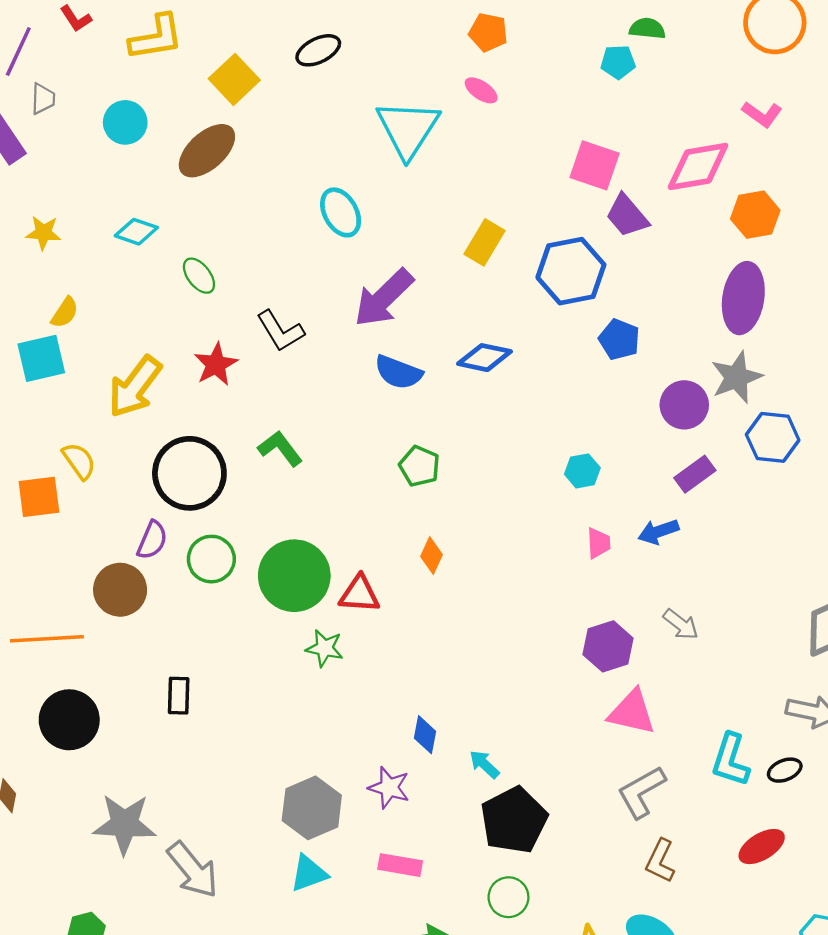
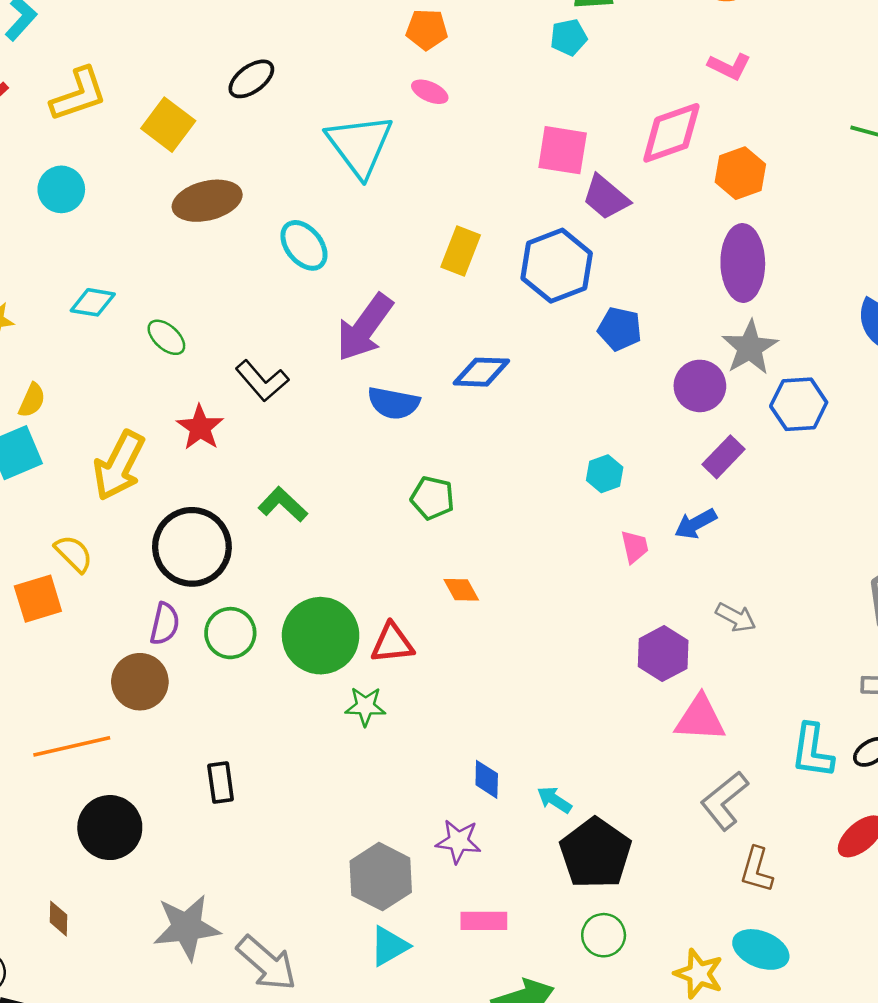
brown ellipse: (207, 151) -> (207, 201), moved, turned 38
orange diamond: (432, 556) -> (461, 590), turned -44

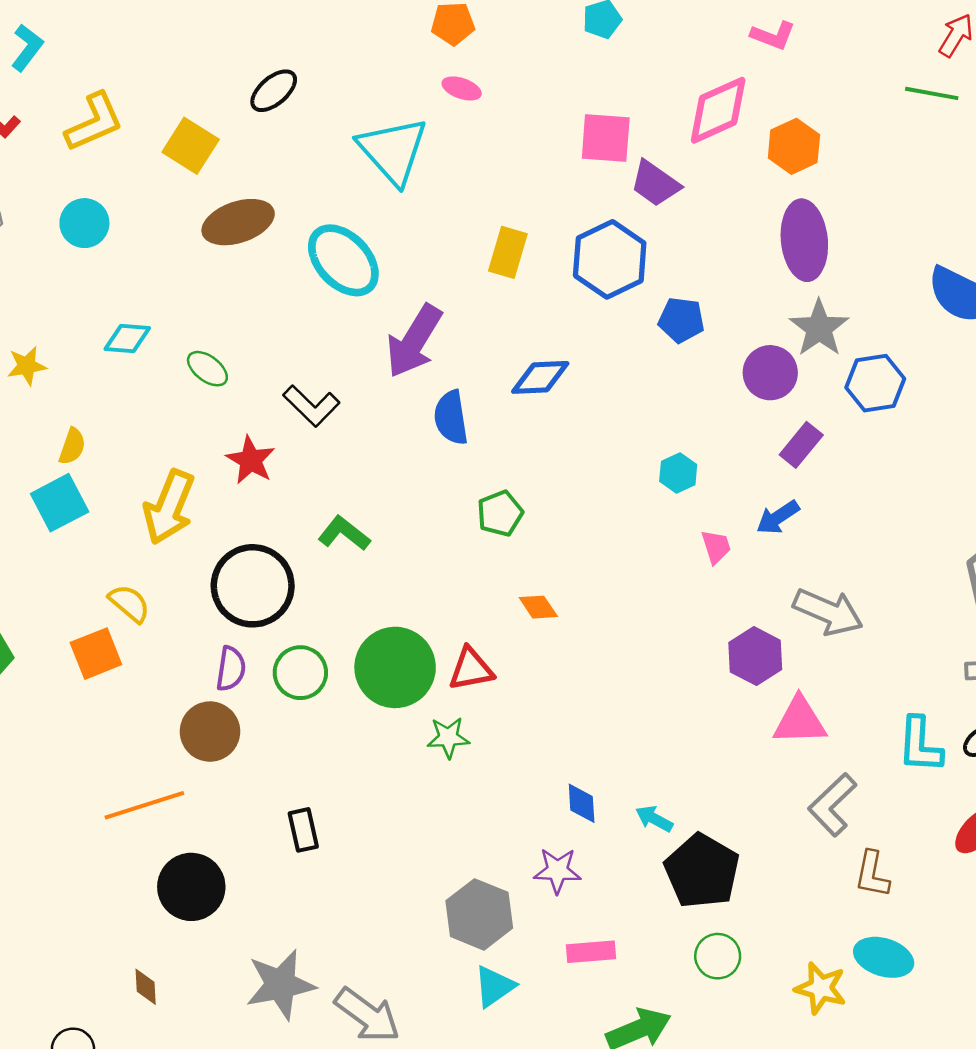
cyan ellipse: (304, 245) -> (343, 260), size x1.4
blue semicircle: (393, 403) -> (451, 418), turned 75
green pentagon: (432, 498) -> (500, 513), turned -30
gray arrow: (736, 617) -> (828, 612), size x1.6

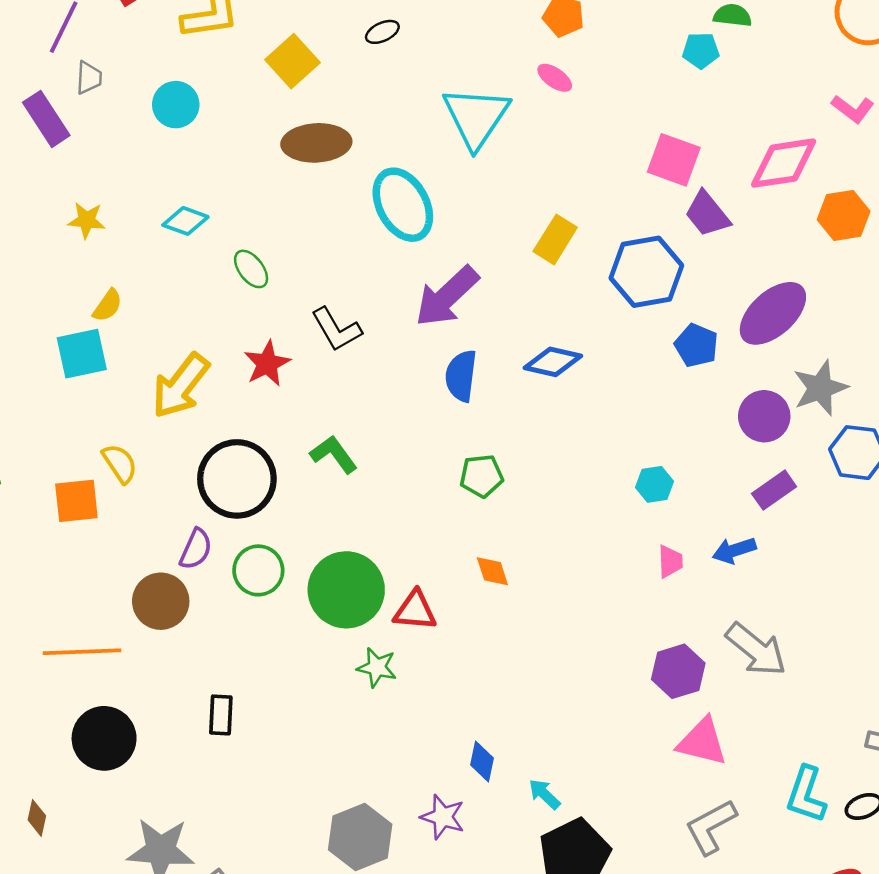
black ellipse: (274, 91) -> (382, 32), size x0.7
purple ellipse: (804, 240) -> (773, 313), moved, turned 38

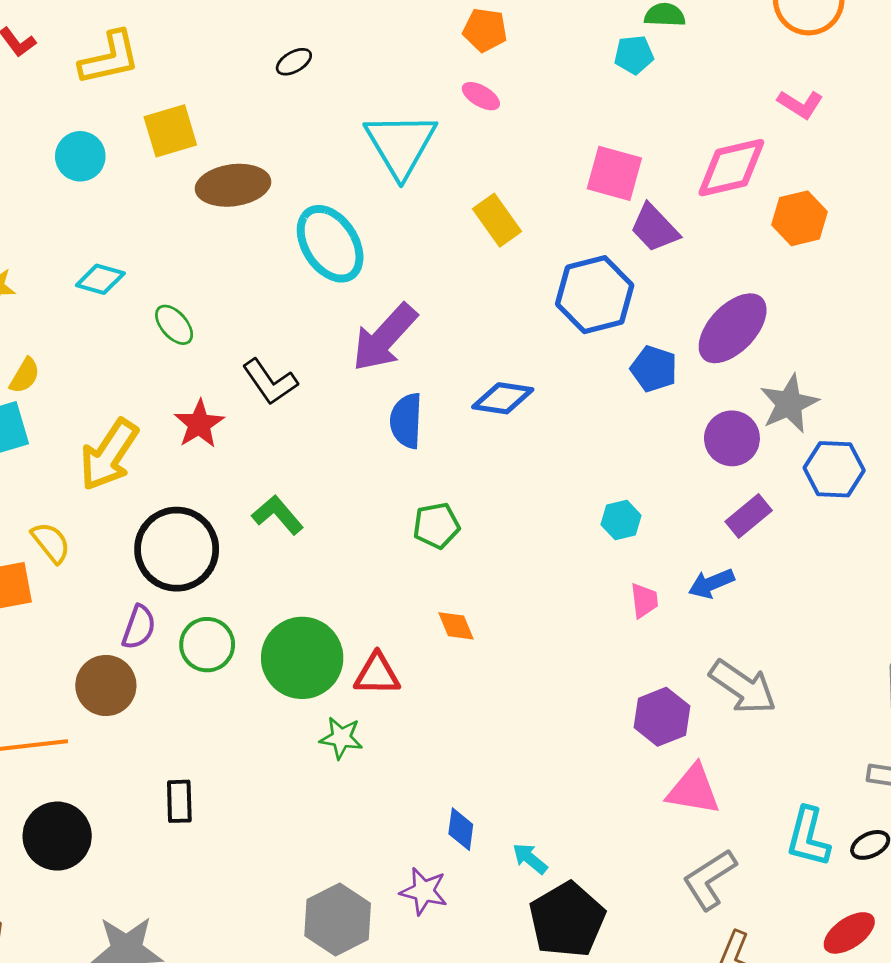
yellow square: (292, 61) -> (170, 131), moved, turned 30
yellow rectangle: (555, 239) -> (497, 220), moved, turned -63

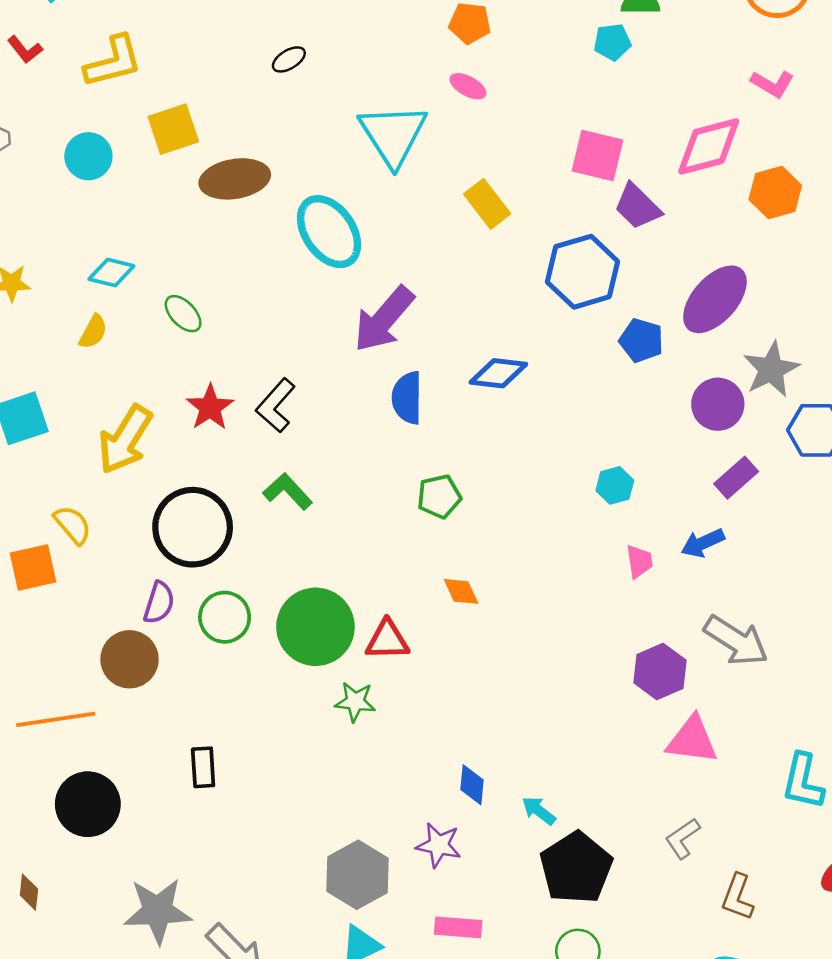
yellow semicircle: (25, 376) -> (93, 332), moved
black L-shape: (270, 382) -> (276, 405), moved, turned 78
gray L-shape: (709, 879) -> (682, 838), moved, size x0.7

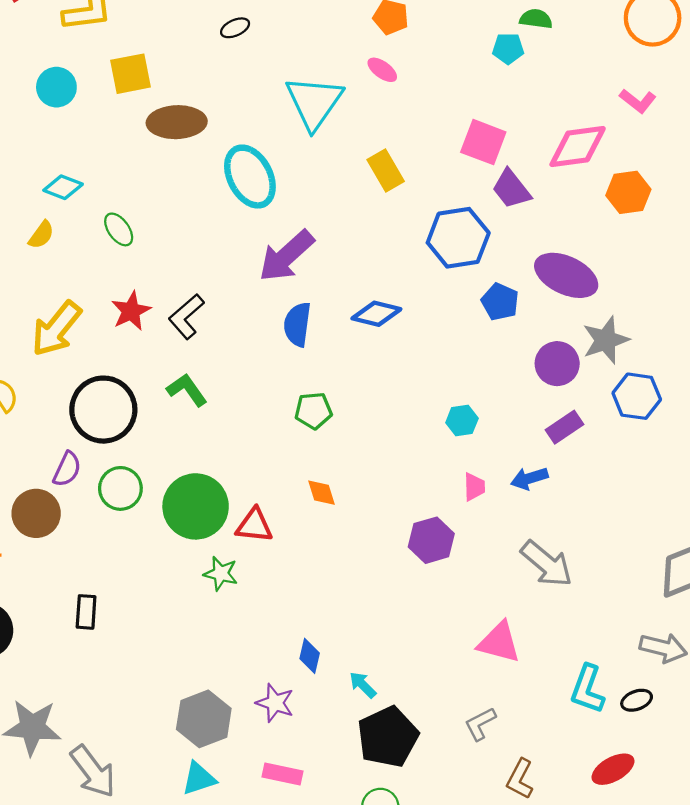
purple ellipse: (715, 299) -> (566, 275), turned 66
purple hexagon: (660, 671) -> (431, 540), moved

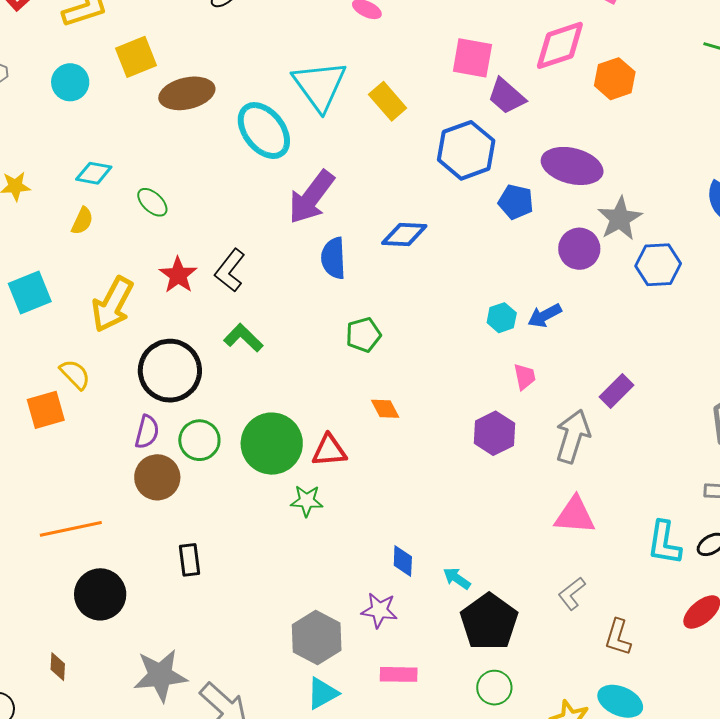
cyan triangle: (314, 102) -> (320, 86), moved
purple rectangle: (565, 427) -> (617, 391), moved
blue arrow: (529, 478) -> (545, 316), moved
brown circle: (36, 513) -> (157, 477), moved
gray arrow: (547, 564) -> (573, 436), moved, turned -102

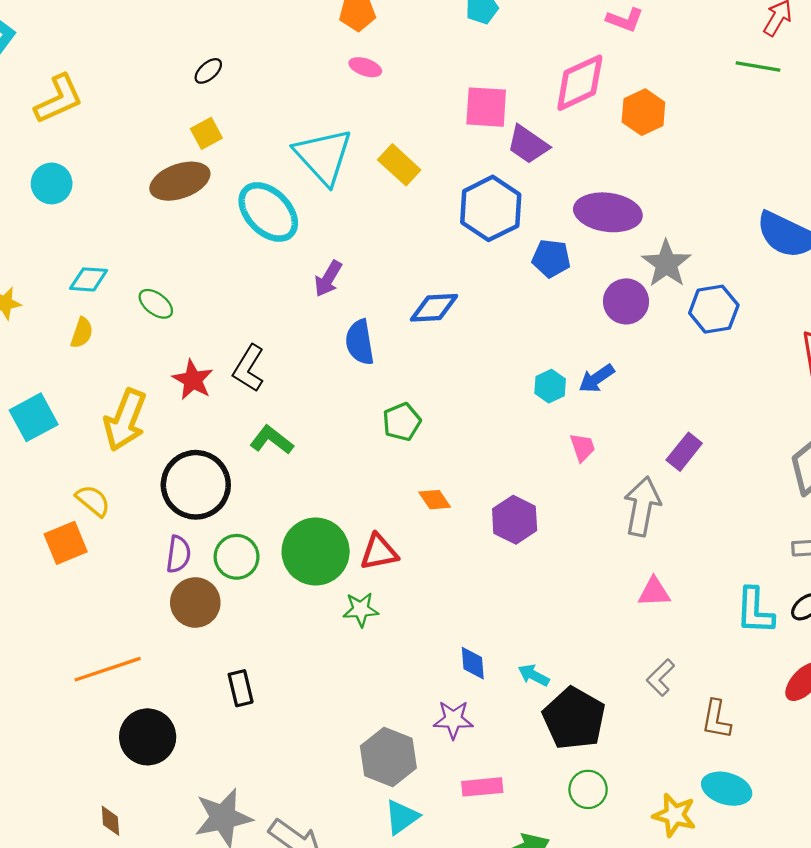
yellow square: (136, 57) -> (206, 133), moved, size x0.7
purple arrow: (311, 197) -> (328, 279), size x0.6
purple hexagon: (494, 433) -> (515, 520), moved
pink triangle: (575, 515) -> (654, 592), size x0.7

